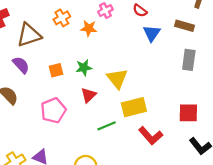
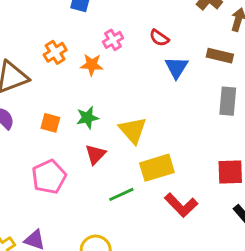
orange square: (56, 70) -> (50, 123), turned 32

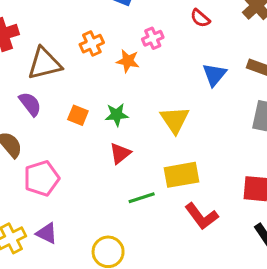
red semicircle: (159, 38) -> (200, 18), moved
yellow triangle: (133, 130) -> (175, 120), moved
pink pentagon: (49, 177) -> (42, 178), moved

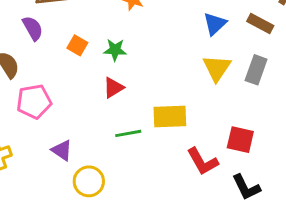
yellow triangle: (175, 120) -> (217, 68), moved
red L-shape: (201, 216) -> (203, 161), moved
purple triangle: (47, 233) -> (62, 150), moved

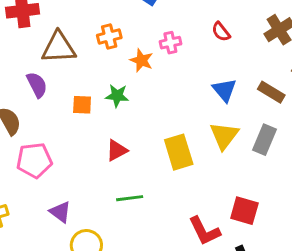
blue triangle: (215, 24) -> (224, 90), turned -30
orange square: (77, 45) -> (82, 105), turned -30
green star: (115, 50) -> (117, 96), moved
yellow rectangle: (170, 117) -> (179, 152), moved, turned 72

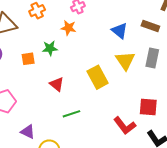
orange star: (141, 60) -> (68, 28), moved
red triangle: (117, 150) -> (57, 84), turned -42

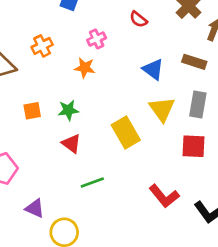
green star: (50, 48) -> (68, 110), moved
red square: (148, 107) -> (193, 146), moved

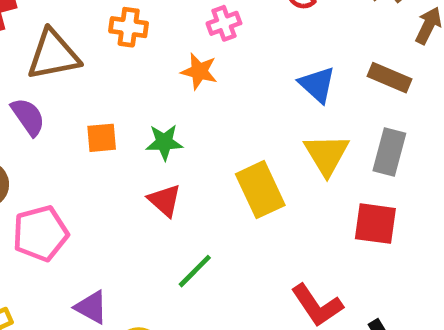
orange cross: (42, 46) -> (129, 27), turned 30
green line: (92, 183) -> (195, 271), turned -30

